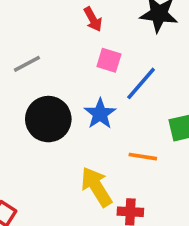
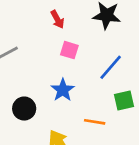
blue line: (141, 83) -> (111, 67), moved
black circle: (48, 119) -> (24, 109), moved, size x0.7

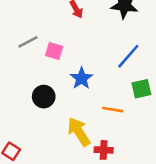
pink square: (69, 50) -> (54, 51), moved

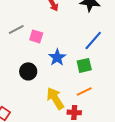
green square: (141, 89) -> (84, 65), moved
orange line: (113, 110) -> (84, 91), moved, turned -35

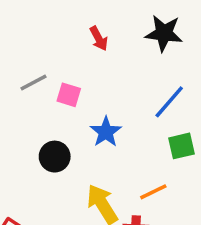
green square: (84, 65) -> (182, 146), moved

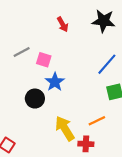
blue star: (106, 132) -> (55, 82), moved

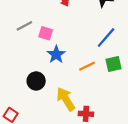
black circle: (35, 99) -> (36, 81), moved
orange line: (97, 121) -> (87, 66), moved

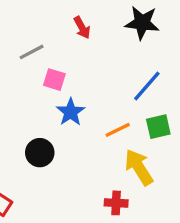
gray line: (24, 26) -> (32, 52), moved
yellow arrow: (66, 99) -> (139, 167), moved

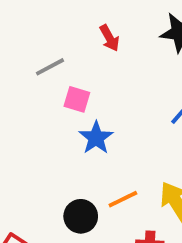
orange line: (118, 130) -> (123, 199), moved
black circle: (40, 153) -> (81, 216), moved

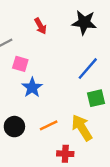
black circle: (81, 216) -> (14, 127), moved

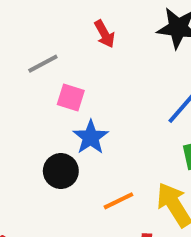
black circle: (14, 127) -> (61, 171), moved

